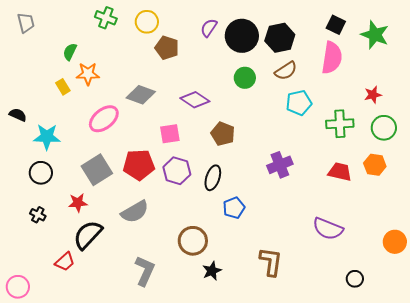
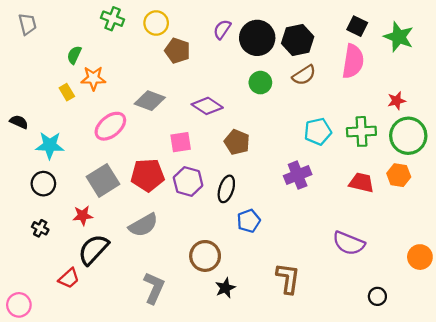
cyan pentagon: (299, 103) -> (318, 131), moved
green circle: (384, 128) -> (408, 136), size x1.4

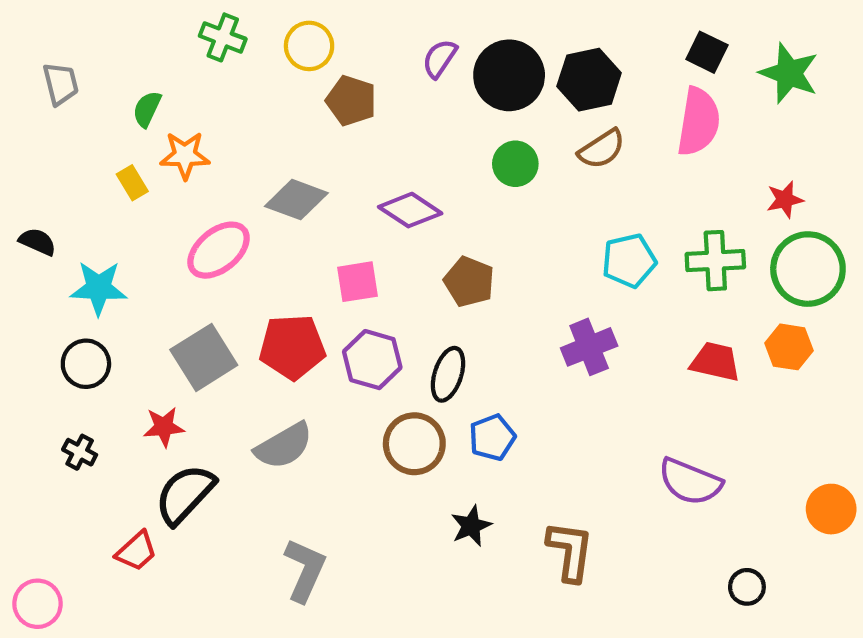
gray trapezoid: (27, 24) -> (61, 84), moved
brown circle: (205, 256) -> (414, 444), moved
black star: (225, 288) -> (471, 526), moved

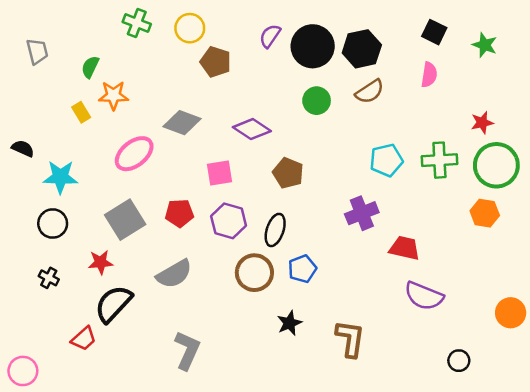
green star: (789, 73) -> (485, 45), size x0.7
pink semicircle: (699, 122) -> (429, 75), size x0.6
red pentagon: (292, 347) -> (179, 213), size x0.7
red trapezoid: (715, 362) -> (405, 248), moved

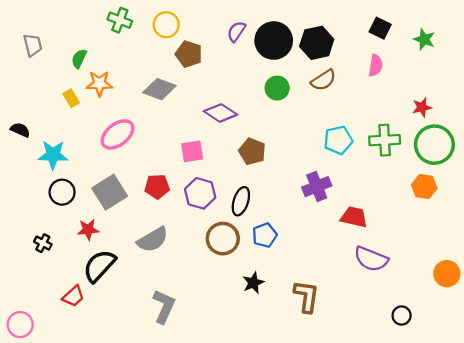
gray diamond: (182, 123) -> (159, 89), moved
black circle: (53, 224) -> (62, 192), moved

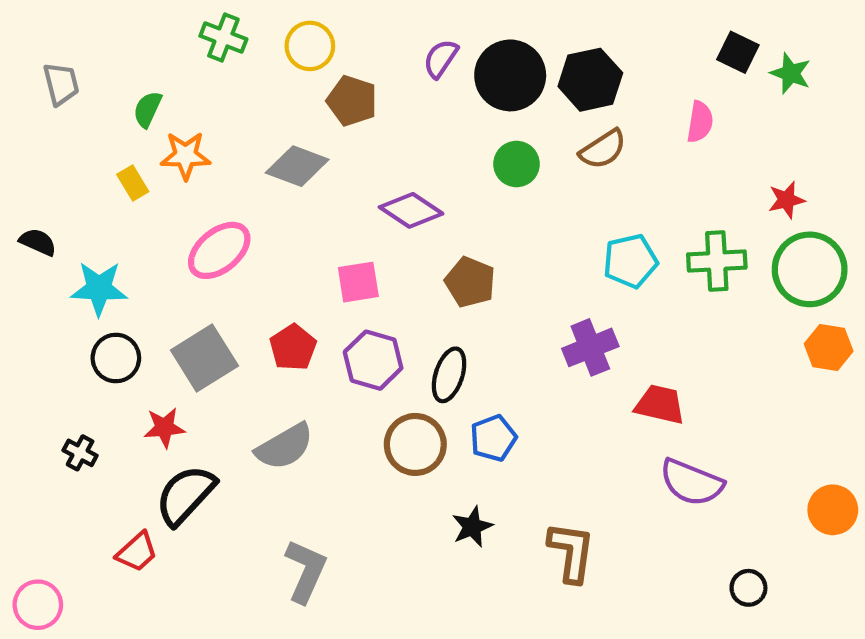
black square: (380, 28) -> (738, 52), moved
red pentagon: (157, 187) -> (293, 347), turned -30
orange hexagon: (424, 187) -> (829, 347), moved

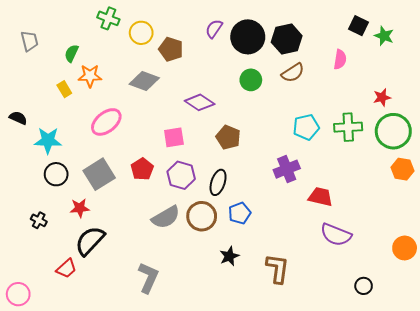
yellow circle: (310, 46) -> (141, 33), moved
gray semicircle: (285, 447) -> (166, 217), moved

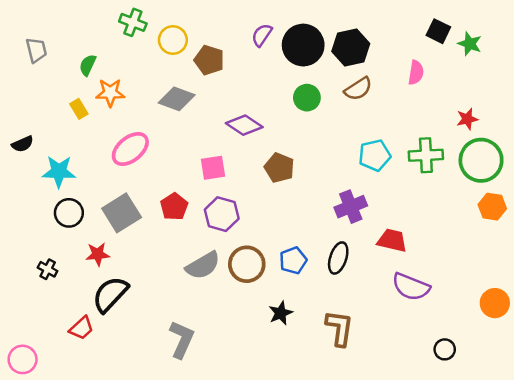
black semicircle: (18, 118) -> (23, 144), turned 132
black ellipse: (218, 182) -> (338, 258), moved

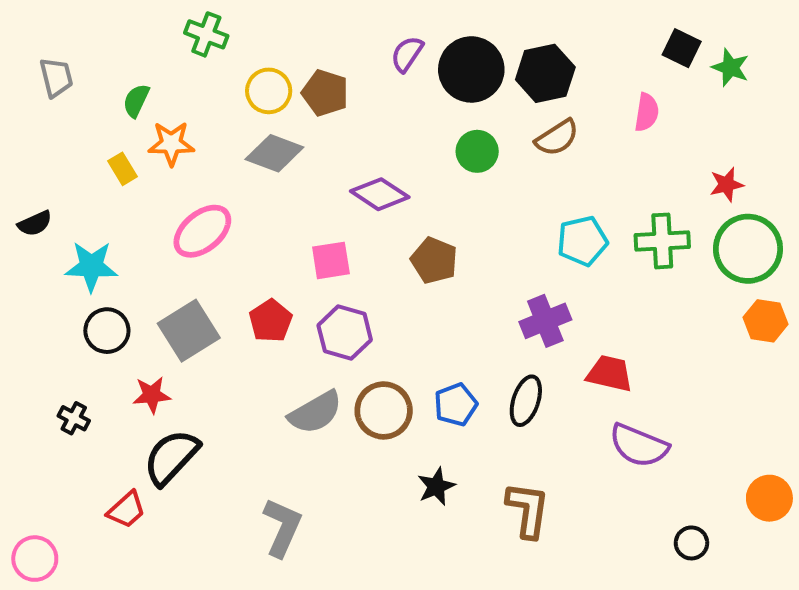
yellow circle: (173, 40) -> (269, 91), moved
orange circle: (495, 303) -> (769, 498), moved

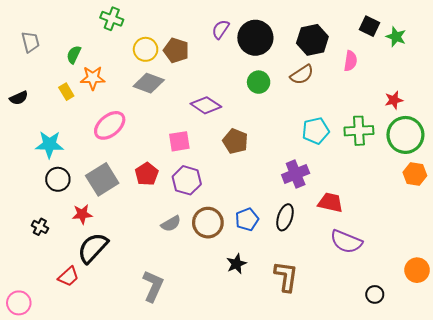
black hexagon: (545, 73) -> (312, 40), moved
black semicircle: (35, 223) -> (19, 98), moved
gray semicircle: (315, 412) -> (171, 224), size x0.7

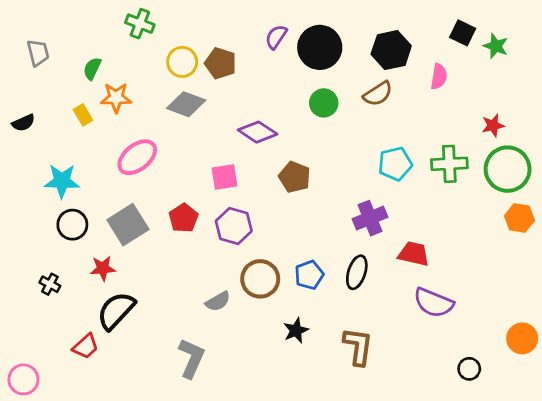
gray semicircle: (171, 224) -> (218, 301), moved

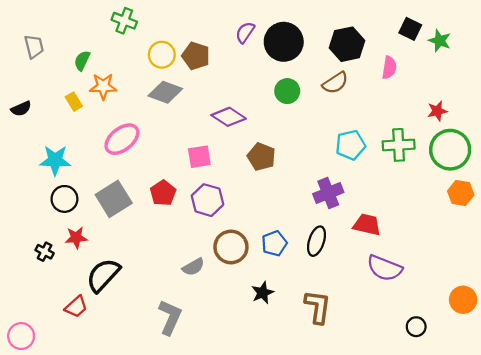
red star: (103, 268) -> (76, 238), moved

